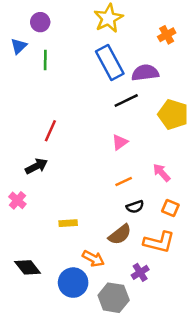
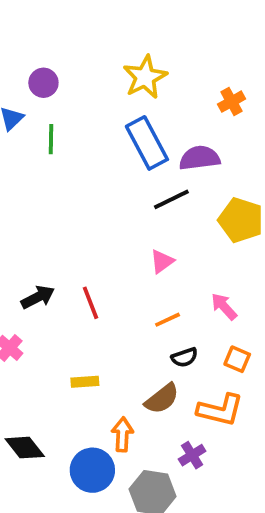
red line: (50, 131) -> (90, 303), moved, turned -45
orange arrow: (93, 259) -> (122, 434), turned -115

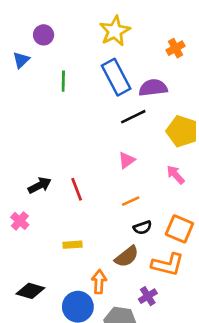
green line: (51, 139) -> (63, 81), moved
pink arrow: (224, 307) -> (175, 175), moved
orange square: (237, 359) -> (179, 229), size x1.5
black diamond: (25, 448) -> (30, 291), turned -36

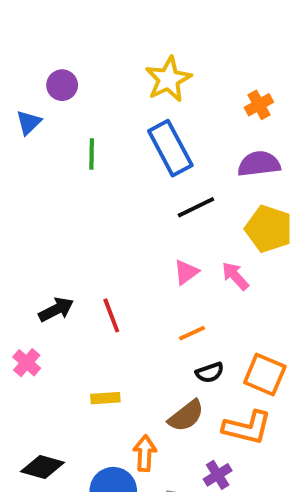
purple semicircle: (153, 88) -> (259, 164), moved
pink arrow: (175, 175) -> (235, 276), moved

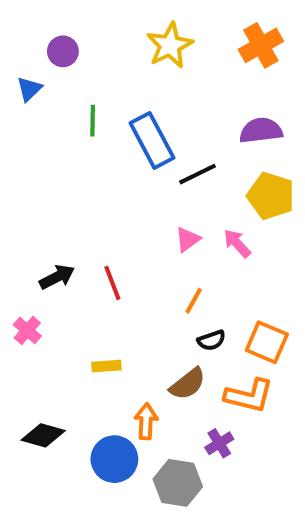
orange cross: (259, 105) -> (261, 45), moved, size x1.5
blue rectangle: (170, 148) -> (152, 140), moved
orange line: (192, 333) -> (194, 301), turned -36

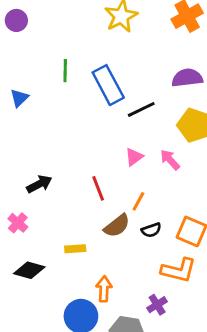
purple circle: (63, 51) -> (16, 20), moved
blue triangle: (29, 89) -> (19, 98), moved
red line: (112, 283) -> (98, 188), moved
brown semicircle: (188, 384) -> (117, 226), moved
black diamond: (43, 435) -> (29, 270), moved

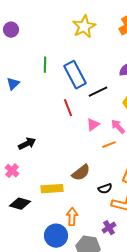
red line: (98, 188) -> (68, 108), moved
orange line: (138, 201) -> (109, 145), moved, turned 40
black semicircle: (151, 230) -> (105, 189), moved
yellow rectangle: (75, 249) -> (52, 189), size x1.5

